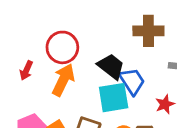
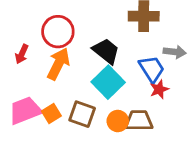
blue trapezoid: (132, 81) -> (152, 69), moved
cyan square: (114, 98) -> (108, 82), turned -36

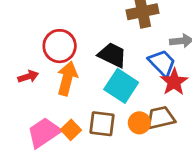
red arrow: (22, 54) -> (28, 77), turned -120
red star: (159, 89) -> (174, 82), size x1.4

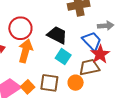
cyan square: (121, 86) -> (63, 57), size x0.7
brown trapezoid: (160, 118) -> (89, 67), moved

